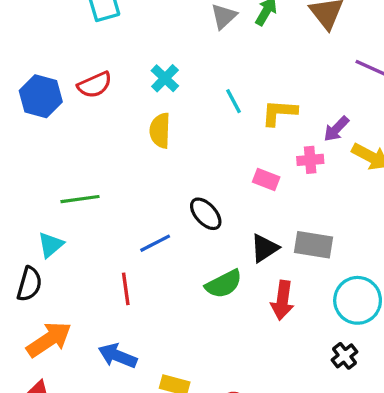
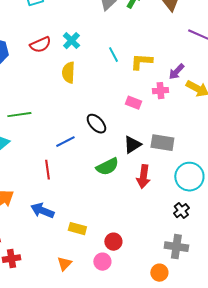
red semicircle: (95, 85) -> (40, 45), moved

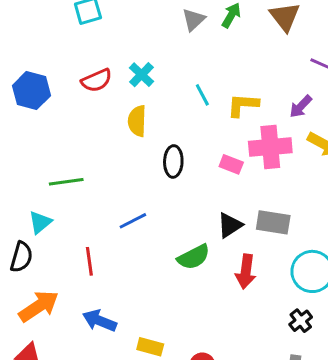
purple arrow: (176, 72) -> (301, 106), moved
pink cross: (160, 91) -> (270, 147), size x1.8
black ellipse: (96, 124) -> (173, 161), moved, turned 45
red line: (47, 170) -> (89, 261), moved

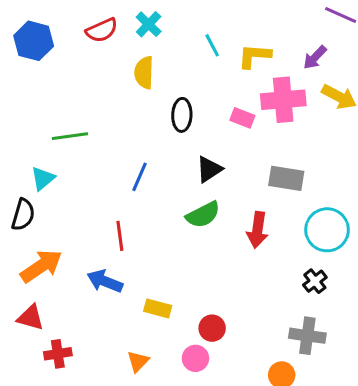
blue line: (133, 221) -> (140, 177), turned -40
black triangle: (230, 225) -> (209, 169), moved
red line: (89, 261) -> (120, 236), moved

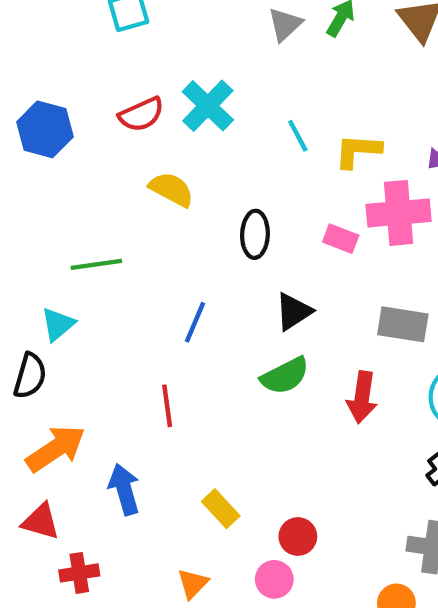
cyan cross: (149, 24) -> (208, 106), size x1.4
yellow semicircle: (144, 73) -> (171, 189), moved, turned 116
blue arrow: (105, 281) -> (124, 489), moved, turned 52
yellow rectangle: (158, 308) -> (221, 509), turned 32

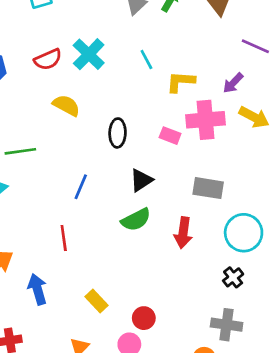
cyan line: (298, 136) -> (146, 59), moved

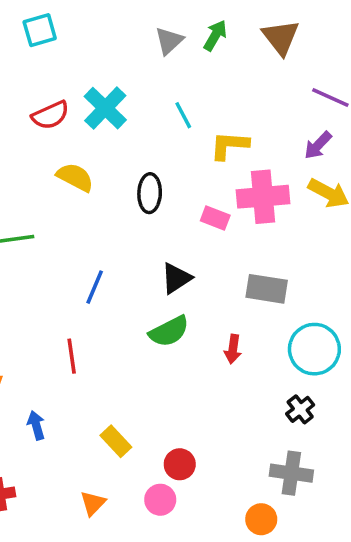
purple arrow: (233, 83) -> (318, 145), moved
black ellipse: (118, 133) -> (150, 193), moved
red arrow: (183, 233) -> (233, 349), size x0.7
blue arrow: (37, 289) -> (36, 425), size x0.7

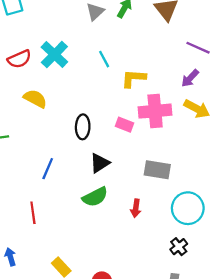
black ellipse: (150, 193) -> (83, 127), moved

